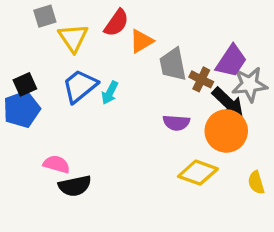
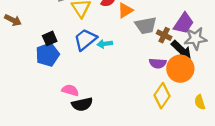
gray trapezoid: (173, 64) -> (146, 25), turned -90
cyan arrow: (110, 93) -> (105, 44), turned 56
purple semicircle: (176, 123) -> (158, 63), moved
yellow diamond: (198, 173) -> (162, 96), turned -75

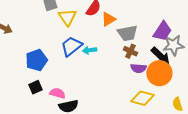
brown cross: (164, 35) -> (130, 51), moved
black square: (50, 38) -> (35, 87), moved
yellow diamond: (162, 96) -> (142, 98), turned 70

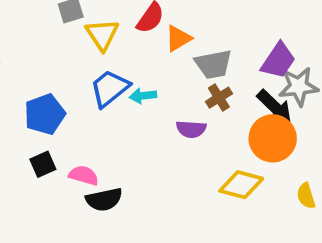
brown cross: (130, 51) -> (219, 98), turned 32
purple semicircle: (138, 68) -> (191, 129), moved

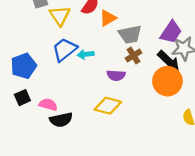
yellow diamond: (241, 185) -> (108, 106), moved

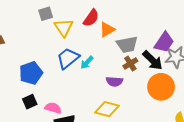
cyan arrow: (86, 54) -> (87, 62), turned -40
black arrow: (169, 61) -> (153, 60), moved

